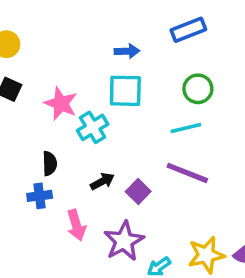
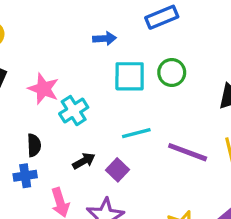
cyan square: (125, 91) -> (130, 76), moved
cyan line: (186, 128) -> (136, 133), moved
purple line: (187, 173) -> (188, 152), moved

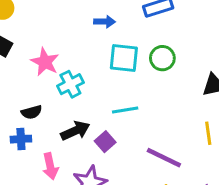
black semicircle: (34, 145) -> (32, 112), turned 72
purple line: (188, 152) -> (164, 158), moved
black arrow: (84, 161) -> (75, 131), size x1.4

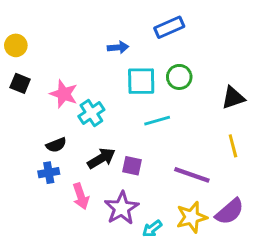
cyan line: (125, 110) -> (157, 121), moved
purple square: (105, 142) -> (132, 166), turned -30

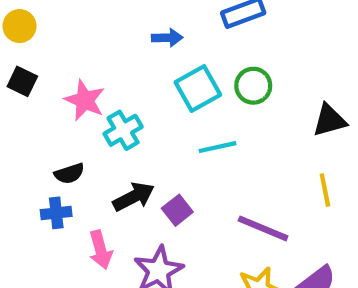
cyan square: (141, 81) -> (198, 88), turned -32
purple square: (132, 166) -> (177, 210), turned 36

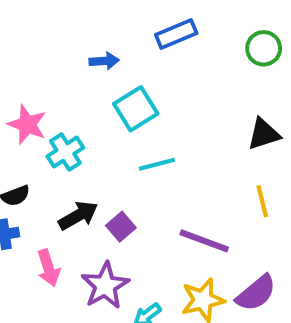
green circle: (253, 86) -> (264, 48), moved

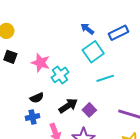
blue rectangle: (176, 34) -> (118, 33), moved
blue arrow: (104, 61) -> (87, 29), moved, turned -136

